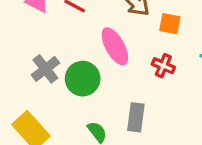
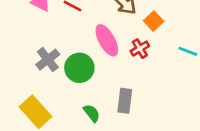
orange square: (170, 24) -> (154, 21), turned 36
red cross: (163, 66) -> (140, 49), moved, turned 36

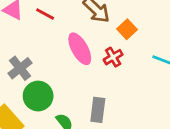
green circle: (79, 68) -> (38, 96), moved

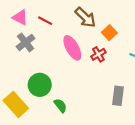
gray cross: (20, 68) -> (26, 42), moved
gray rectangle: (98, 110) -> (118, 96), moved

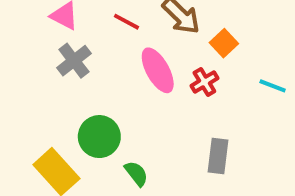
red line: (45, 21) -> (127, 22), moved
gray rectangle: (118, 96) -> (218, 156), moved

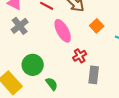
orange square: (224, 43) -> (97, 26), moved
red cross: (204, 82) -> (80, 56), moved

